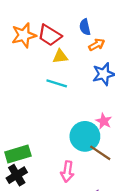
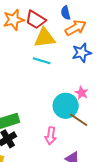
orange arrow: (97, 45) -> (76, 28), size x1.5
yellow triangle: (60, 56) -> (45, 38), size x1.6

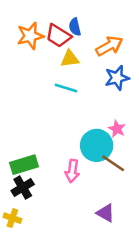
blue semicircle: (66, 13) -> (75, 27), moved
yellow triangle: (45, 38) -> (70, 59), size x0.7
pink arrow: (51, 136) -> (72, 171), moved

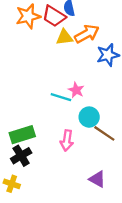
orange arrow: (109, 46) -> (87, 34), moved
cyan line: (66, 88) -> (61, 97), moved
pink star: (117, 129) -> (76, 90), moved
cyan circle: (97, 145) -> (89, 117), size x0.7

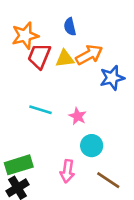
red trapezoid: (54, 16) -> (39, 56), moved, turned 80
cyan line: (61, 97) -> (40, 110), moved
brown line: (104, 133) -> (108, 180), moved

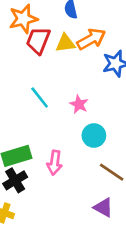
cyan line: (40, 110) -> (40, 97), turned 35
pink arrow: (67, 171) -> (55, 163), moved

